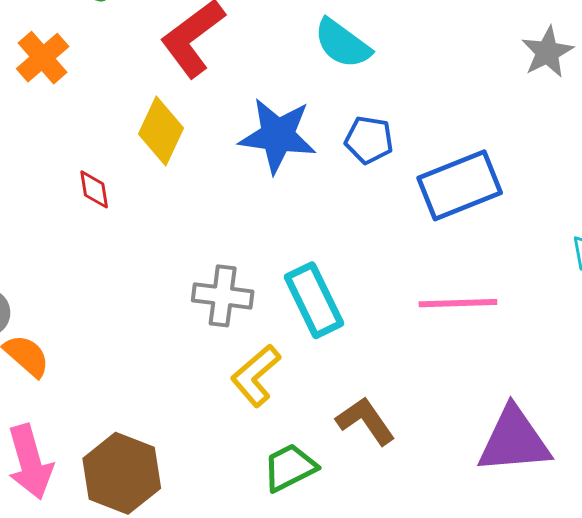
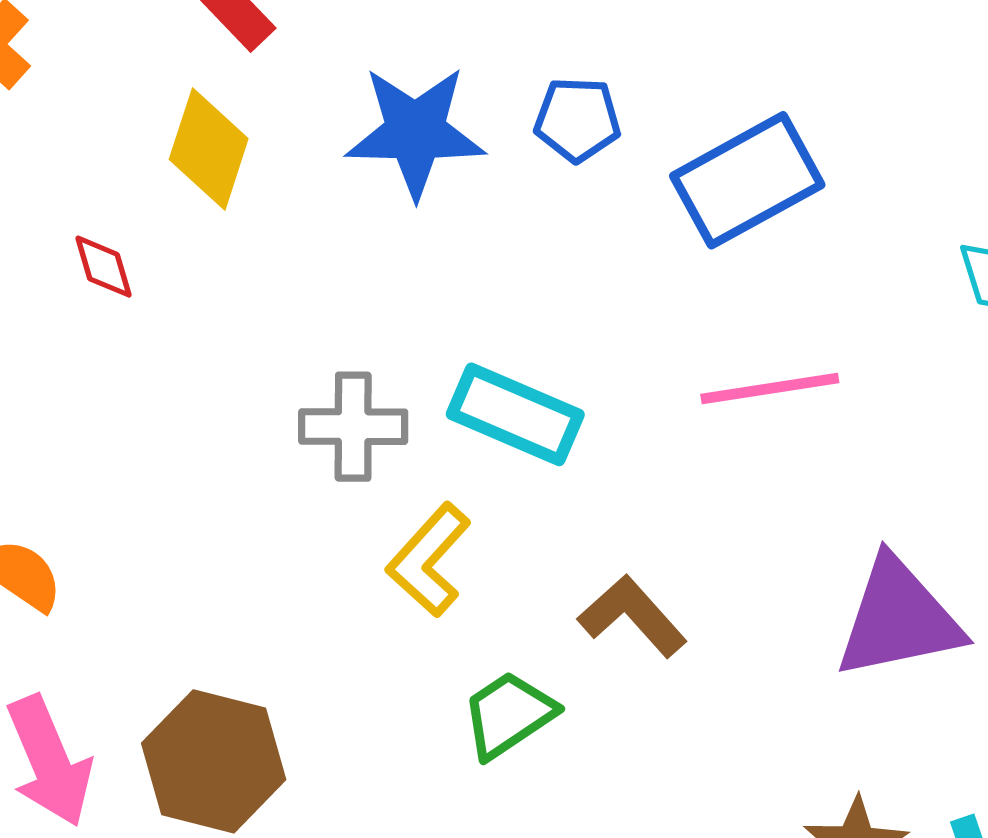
cyan rectangle: (314, 300) -> (515, 414), turned -34

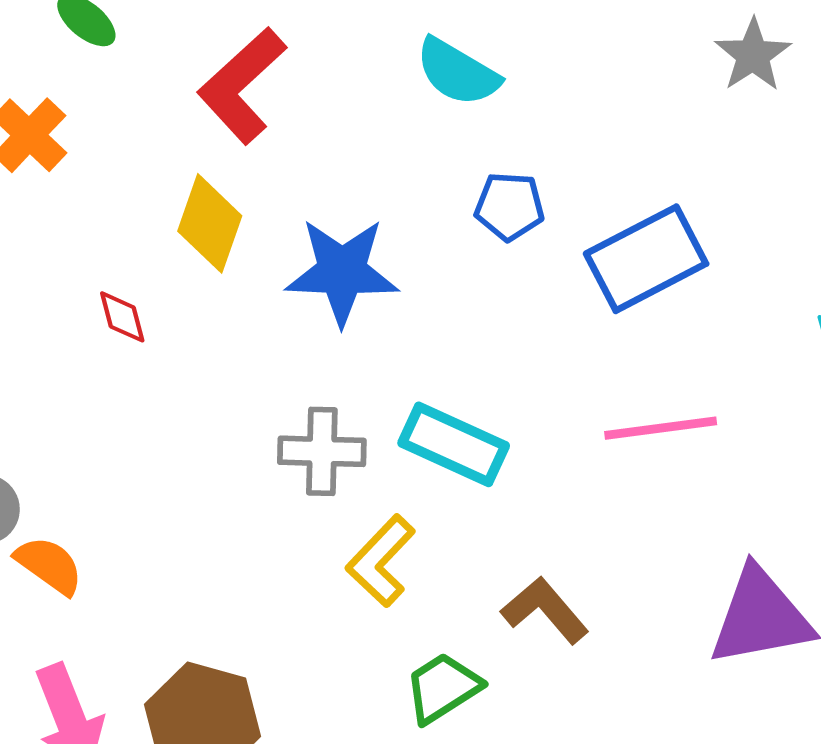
blue star: (415, 132) -> (342, 272), moved

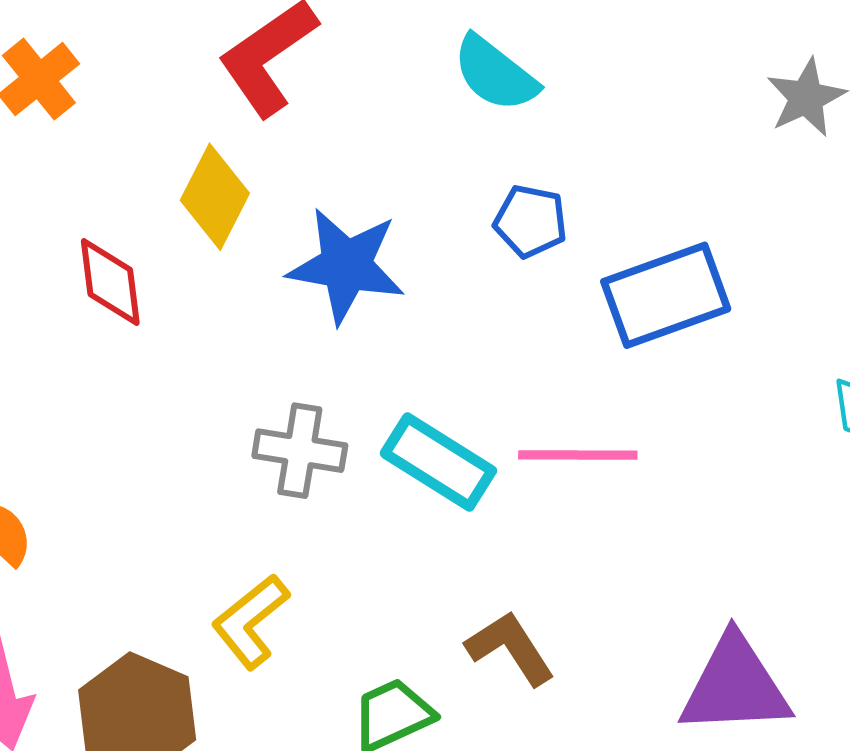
red diamond: (122, 317) -> (110, 282), size x1.5
pink line: (661, 428) -> (578, 455), moved
yellow L-shape: (381, 561) -> (251, 621), moved

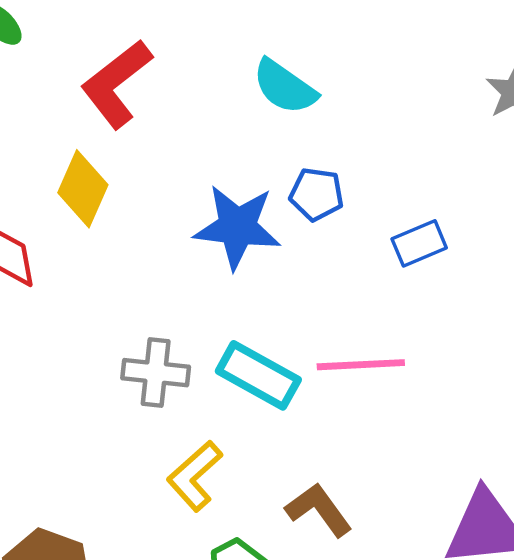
blue star: (346, 266) -> (237, 227), moved
blue rectangle: (666, 295) -> (419, 243), size x0.6
yellow L-shape: (251, 621) -> (195, 476), moved

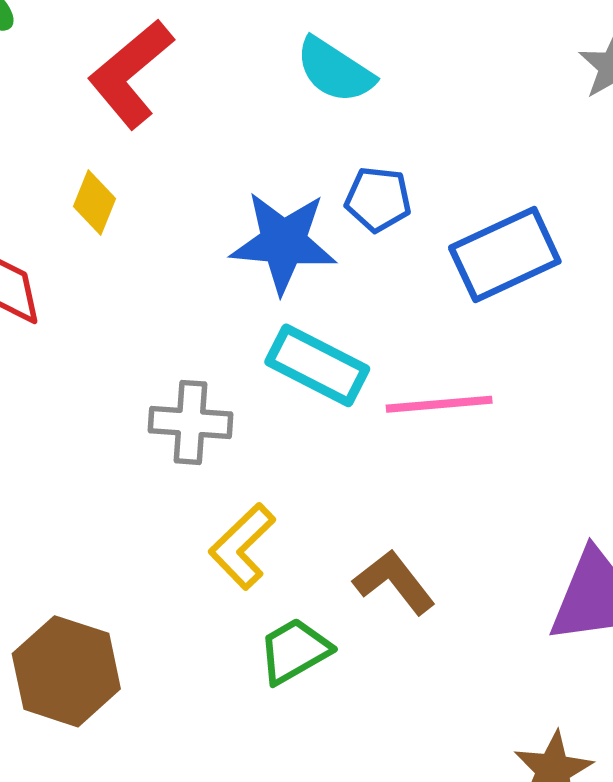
yellow diamond: (83, 189) -> (94, 203), size x0.7
blue rectangle: (419, 243) -> (505, 255), size x1.6
cyan rectangle: (258, 375) -> (317, 365), moved

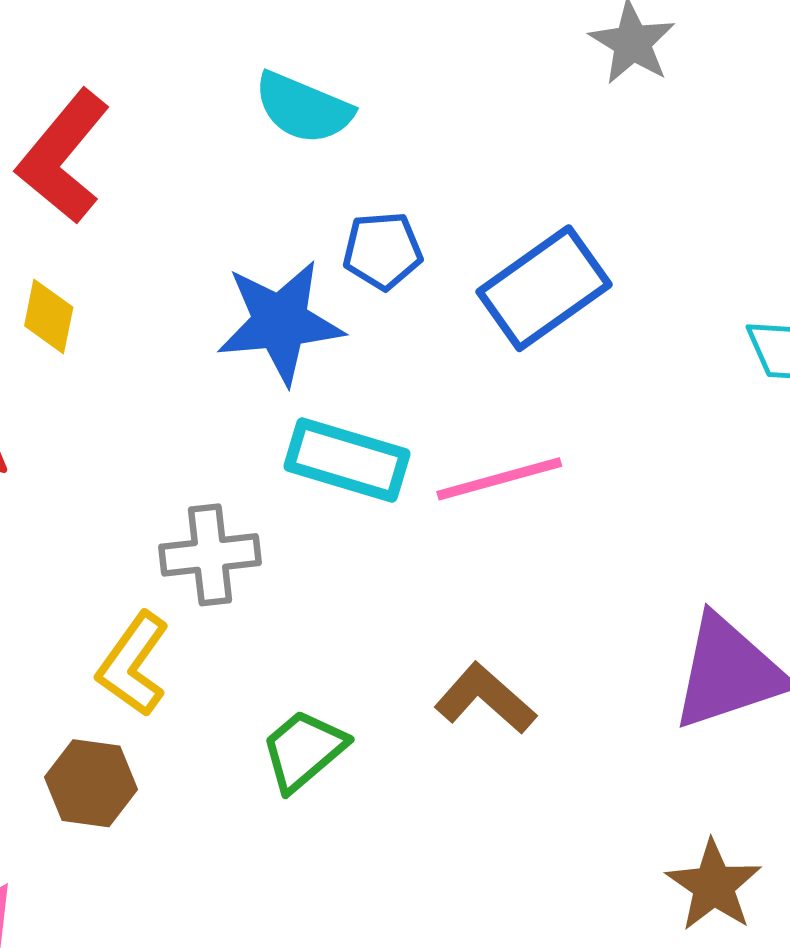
yellow L-shape: (242, 546) -> (133, 664), moved
green trapezoid: (294, 651) -> (304, 750), moved
brown hexagon: (66, 671) -> (91, 783), moved, size x0.7

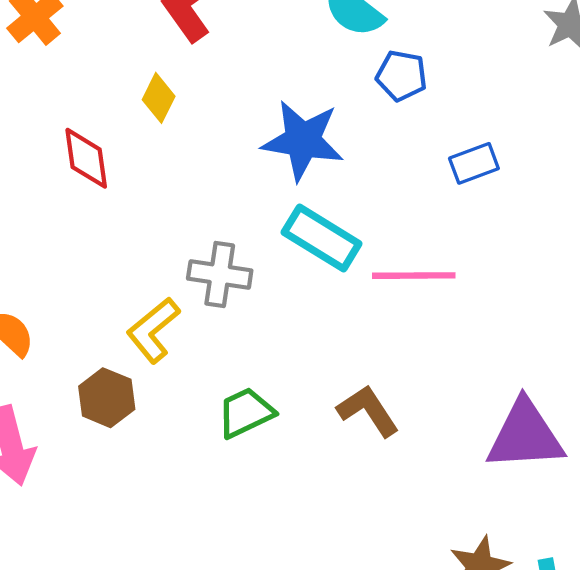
blue pentagon: (383, 251) -> (401, 76), moved
blue rectangle: (544, 288) -> (474, 163), size x0.6

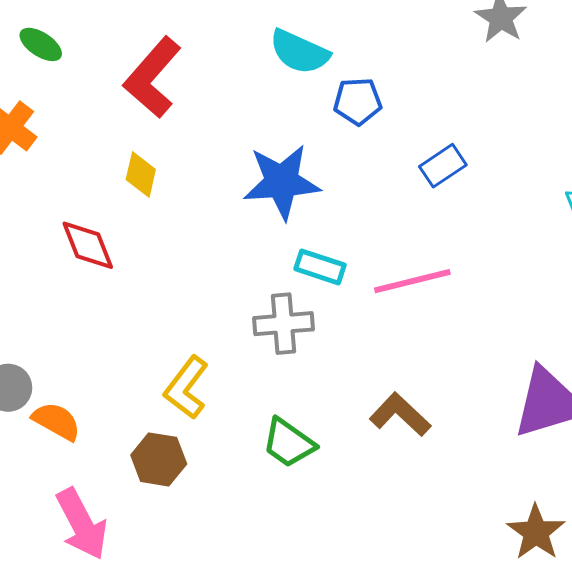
cyan rectangle: (322, 238) -> (320, 267), size x0.7
gray cross: (220, 275) -> (283, 324), moved
green trapezoid: (246, 413) -> (289, 443), turned -106

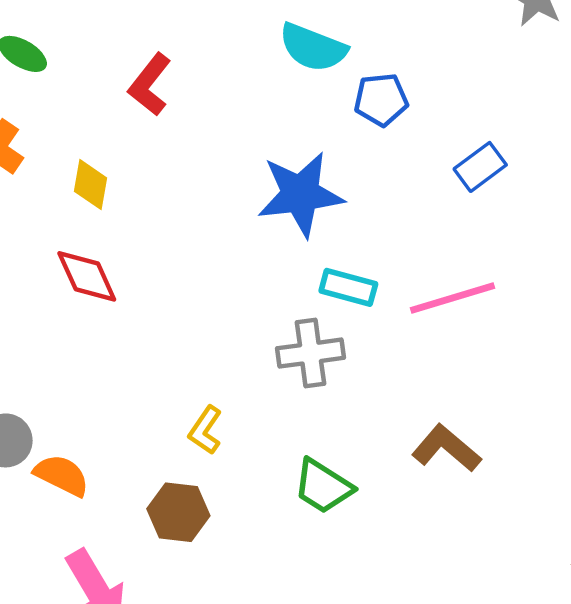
red L-shape: (152, 77) -> (150, 85), size x0.7
yellow diamond: (141, 175) -> (90, 185), moved
yellow L-shape: (186, 388) -> (205, 430), size x0.7

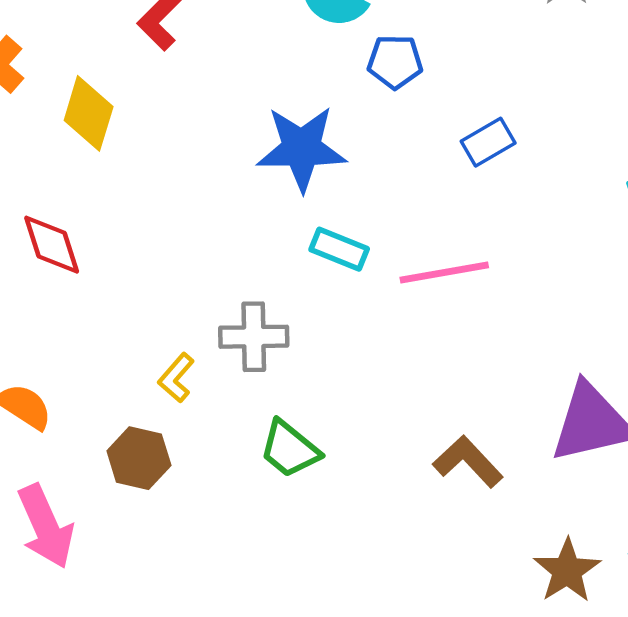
yellow diamond: (90, 185) -> (89, 113), size x1.4
red diamond: (87, 276) -> (52, 245), moved
gray cross: (311, 353) -> (254, 337), moved
brown L-shape: (446, 448) -> (468, 462), moved

